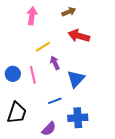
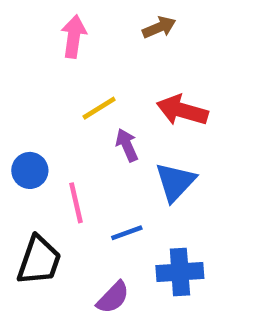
red arrow: (79, 36) -> (182, 110), moved
pink line: (33, 75) -> (76, 203), moved

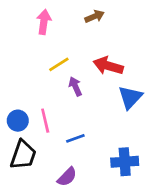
blue circle: (30, 170) -> (18, 121), moved
blue triangle: (175, 182) -> (130, 97), moved
blue cross: (180, 272) -> (125, 162), moved

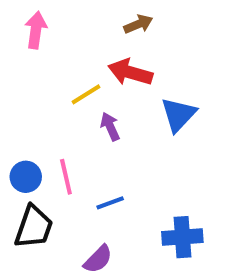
pink arrow: (44, 22) -> (36, 30), moved
red arrow: (108, 66) -> (130, 72), moved
blue triangle: (130, 97) -> (178, 115), moved

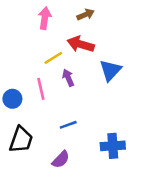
pink arrow: (36, 30) -> (45, 18), moved
blue circle: (26, 177) -> (12, 99), moved
pink line: (66, 177) -> (41, 89), moved

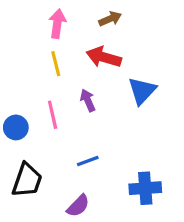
yellow line: (53, 58) -> (56, 64), moved, turned -72

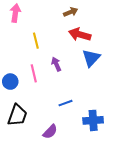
pink arrow: (57, 24) -> (15, 13), moved
red arrow: (104, 57) -> (80, 34), moved
blue line: (88, 161) -> (65, 103), moved

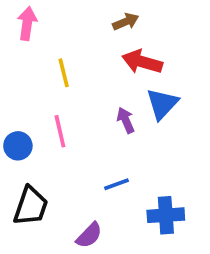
purple arrow: (56, 64) -> (126, 120), moved

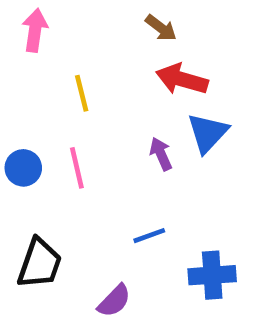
brown arrow: (126, 22) -> (161, 28), turned 60
blue circle: (18, 146) -> (23, 168), moved

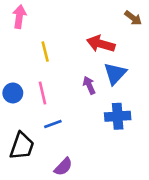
brown arrow: (161, 28) -> (133, 18), moved
blue line: (149, 236) -> (53, 124), moved
blue cross: (212, 275) -> (118, 116), moved

